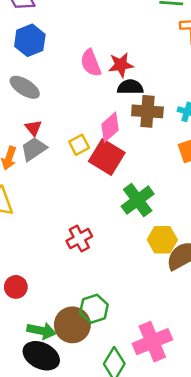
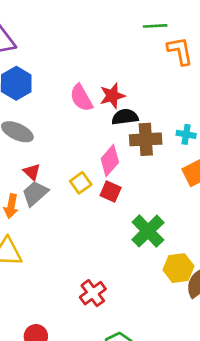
red square: (107, 157) -> (111, 192), size x0.6
red cross: (79, 239) -> (93, 293), moved

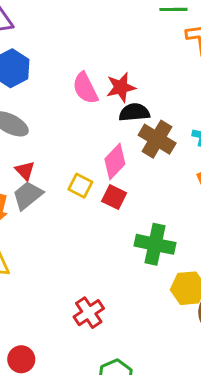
brown cross: (146, 139) -> (157, 139), turned 32
yellow square: (81, 183) -> (80, 186), turned -30
green cross: (148, 231) -> (155, 244), turned -36

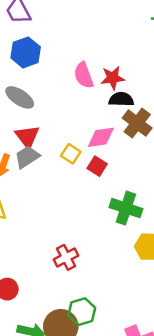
pink diamond: (115, 161) -> (101, 137), turned 32
red triangle: (25, 171) -> (27, 137), size x1.5

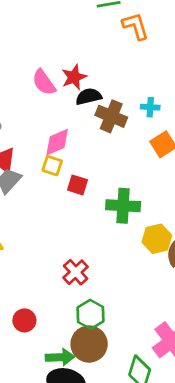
pink diamond: (101, 137) -> (57, 142), moved
red square: (97, 166) -> (77, 185), moved
green hexagon: (82, 312) -> (91, 314), moved

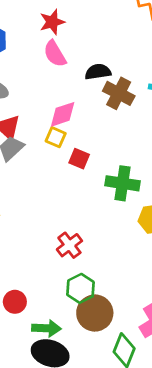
red star: (74, 77) -> (52, 22), moved
red circle: (24, 320) -> (15, 302), moved
brown circle: (89, 344) -> (95, 313), moved

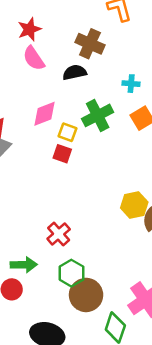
brown cross: (119, 93) -> (90, 44), moved
yellow square: (56, 137) -> (67, 132), moved
green cross: (122, 183) -> (98, 115), moved, turned -32
green arrow: (46, 328) -> (24, 265), moved

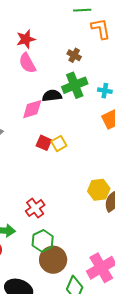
brown cross: (90, 44) -> (74, 55), size x0.6
black semicircle: (75, 72) -> (52, 96), moved
green cross: (98, 115) -> (75, 85), moved
yellow square: (67, 132) -> (59, 144), moved, turned 35

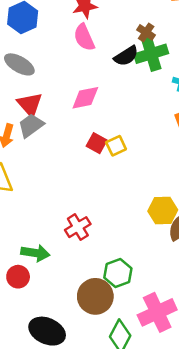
green cross: (75, 85) -> (151, 54), moved
black semicircle: (52, 96) -> (126, 56), moved, turned 150
green hexagon: (43, 241) -> (118, 273), moved

